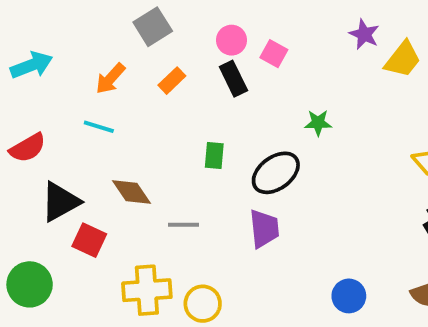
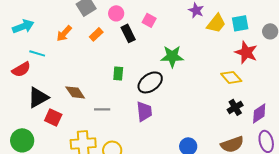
pink circle: (232, 40) -> (116, 13), moved
green star: (318, 123) -> (172, 56), size x1.6
cyan line: (99, 127) -> (37, 53), moved

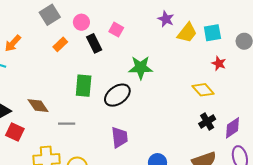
orange arrow: (64, 33) -> (13, 43), moved
red star: (246, 52) -> (219, 63), size x0.6
green rectangle: (118, 73) -> (84, 86), size x1.5
purple trapezoid: (144, 111) -> (119, 137), moved

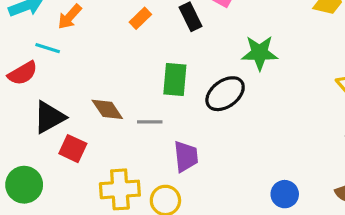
gray line: (67, 124) -> (150, 122), moved
purple trapezoid: (119, 137) -> (186, 156), moved

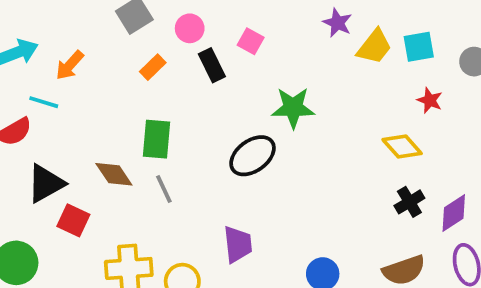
green rectangle: (175, 80) -> (156, 139), moved
gray line: (150, 122) -> (164, 189), turned 65
purple trapezoid: (186, 156) -> (238, 244), moved

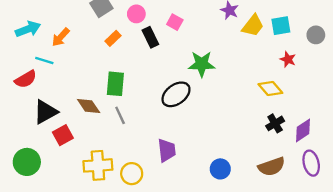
red square: (73, 220) -> (63, 135), turned 36

